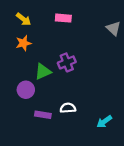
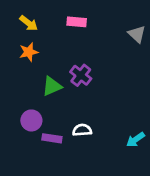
purple cross: (67, 62) -> (81, 75), turned -30
purple circle: (26, 90) -> (31, 120), moved
cyan arrow: (104, 122) -> (135, 140), moved

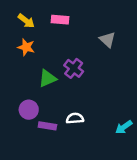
pink rectangle: (77, 22) -> (60, 20), moved
gray triangle: (137, 34) -> (107, 40), moved
orange star: (29, 52) -> (26, 47), turned 30

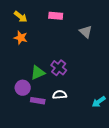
pink rectangle: (60, 20) -> (56, 16), moved
purple cross: (74, 68) -> (59, 68), moved
green triangle: (47, 78) -> (38, 73), moved

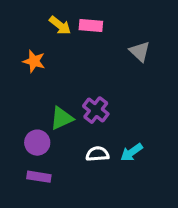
yellow arrow: (21, 17) -> (60, 25), moved
purple rectangle: (38, 101) -> (39, 177), moved
cyan arrow: (99, 102) -> (132, 152), moved

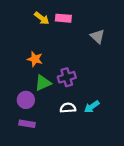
orange star: (34, 61) -> (35, 59), moved
purple cross: (96, 110) -> (67, 77), turned 36

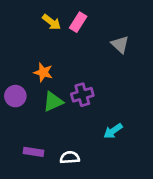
pink rectangle: (63, 18) -> (78, 22), turned -63
purple circle: (26, 100) -> (15, 96), moved
white semicircle: (68, 108) -> (70, 157), moved

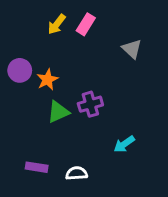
yellow arrow: (52, 22) -> (57, 24), turned 90
orange star: (43, 72) -> (47, 80), turned 30
purple circle: (15, 96) -> (20, 70), moved

